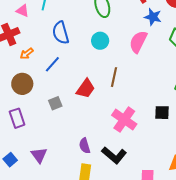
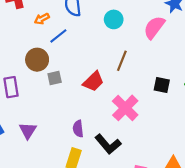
orange arrow: (27, 54) -> (42, 19), moved
brown circle: (22, 84) -> (37, 60), moved
red trapezoid: (86, 89) -> (93, 81), moved
black square: (162, 113) -> (162, 85), moved

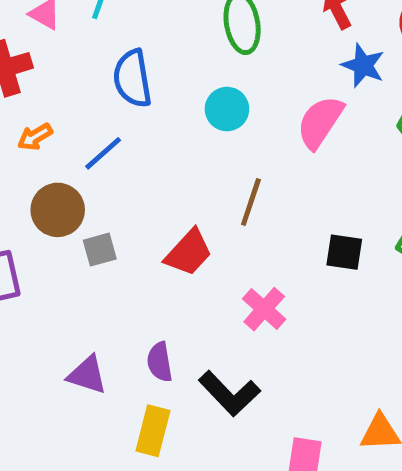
orange arrow: (42, 19) -> (35, 137), moved
pink cross: (125, 108) -> (264, 309), size x0.7
purple triangle: (28, 130) -> (87, 375), moved, turned -42

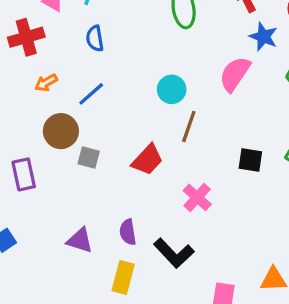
blue semicircle: (132, 79) -> (95, 38), moved, size x0.7
cyan circle: (227, 109) -> (172, 89), moved
gray square: (100, 250) -> (89, 157), turned 30

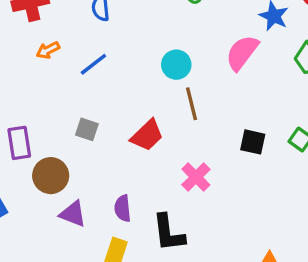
brown line: (189, 127) -> (192, 104), turned -36
brown circle: (61, 131) -> (51, 176), moved
black L-shape: (174, 253) -> (169, 233), turned 33

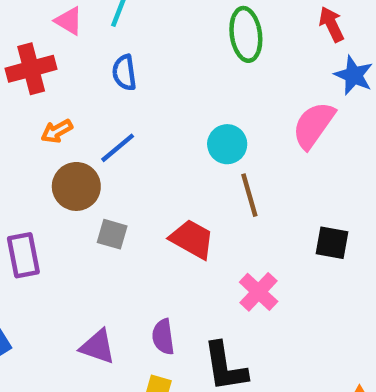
red trapezoid: (147, 135) -> (192, 239), turned -105
brown circle: (51, 176) -> (76, 186), moved

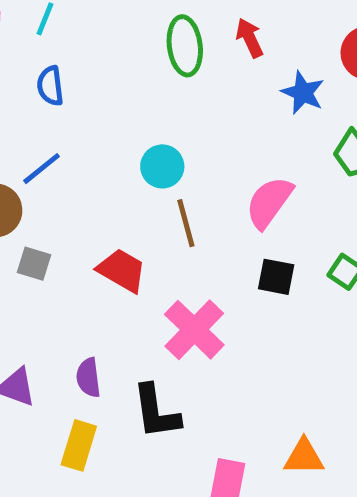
red arrow: (331, 24) -> (250, 38), moved
pink semicircle: (314, 125) -> (269, 202), moved
pink cross: (259, 292) -> (194, 330), size x1.4

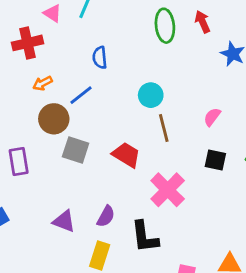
blue semicircle: (50, 86) -> (100, 58), moved
pink semicircle: (269, 202) -> (212, 117), size x0.6
gray square: (34, 264) -> (76, 150), size x1.4
purple semicircle: (88, 378) -> (106, 216), turned -145

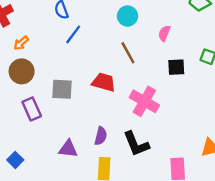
blue line: (81, 95) -> (73, 34), moved
cyan circle: (151, 95) -> (127, 16), moved
brown circle: (54, 119) -> (22, 71), moved
purple rectangle: (19, 162) -> (32, 109), moved

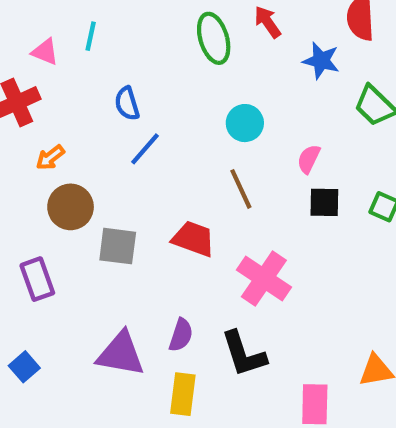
black square: (176, 67) -> (324, 202), moved
brown circle: (22, 71) -> (71, 207), moved
purple rectangle: (32, 109) -> (37, 279), moved
purple triangle: (68, 149) -> (121, 354), size x1.4

